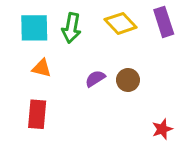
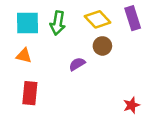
orange triangle: (42, 68) -> (24, 56), moved
brown circle: (128, 80) -> (102, 46), moved

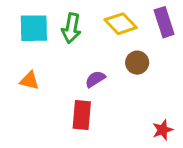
brown circle: (102, 46) -> (137, 63), moved
orange triangle: (24, 56) -> (29, 81), moved
red rectangle: (30, 93) -> (82, 115), moved

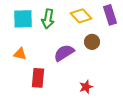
purple semicircle: (95, 79) -> (64, 53), size x1.5
red rectangle: (82, 115) -> (38, 78), moved
red star: (163, 130) -> (86, 87), moved

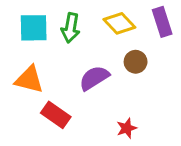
orange triangle: (20, 54) -> (29, 79), size x1.5
red rectangle: (38, 78) -> (56, 115), turned -60

